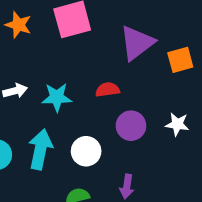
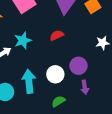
cyan star: (57, 97) -> (23, 40), moved
purple circle: (131, 126) -> (78, 66), moved

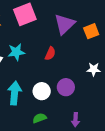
red semicircle: (57, 35) -> (50, 54), turned 128
purple arrow: (85, 87) -> (75, 120), moved

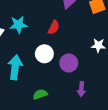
white circle: (42, 91) -> (44, 54), moved
purple arrow: (75, 120) -> (81, 89), moved

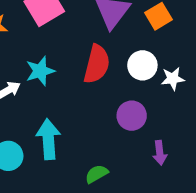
red semicircle: (54, 27) -> (97, 64), size x1.6
white circle: (44, 54) -> (142, 65), moved

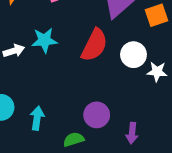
purple circle: (132, 116) -> (97, 115), moved
cyan arrow: (48, 139) -> (37, 118), moved, size x0.7

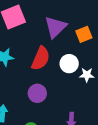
purple circle: (97, 115) -> (37, 93), moved

